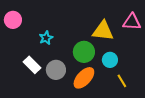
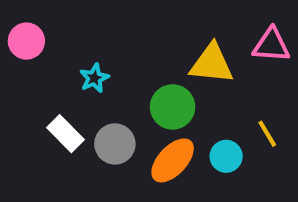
cyan circle: (110, 60) -> (226, 156), moved
yellow line: (122, 81) -> (267, 134), moved

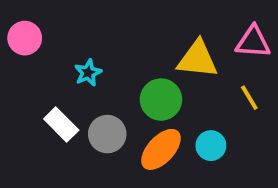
yellow line: (267, 134) -> (249, 98), moved

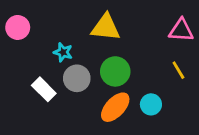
yellow triangle: (197, 59) -> (106, 27), moved
cyan star: (88, 73) -> (63, 52), turned -30
gray circle: (107, 134) -> (77, 78), moved

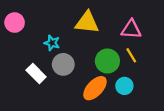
pink triangle: (181, 30) -> (131, 29), moved
yellow line: (178, 70) -> (131, 55), moved
green circle: (115, 71) -> (107, 61), moved

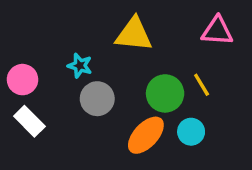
pink circle: (15, 23) -> (23, 80), moved
pink triangle: (131, 29) -> (217, 31), moved
white rectangle: (36, 73) -> (29, 121), moved

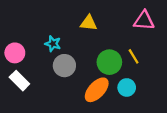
yellow triangle: (134, 34) -> (89, 23), size x0.7

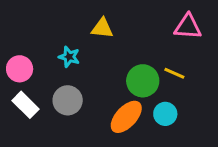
yellow triangle: (89, 23) -> (102, 28), moved
yellow line: (134, 56) -> (174, 73), turned -35
gray circle: (64, 66) -> (68, 100), moved

